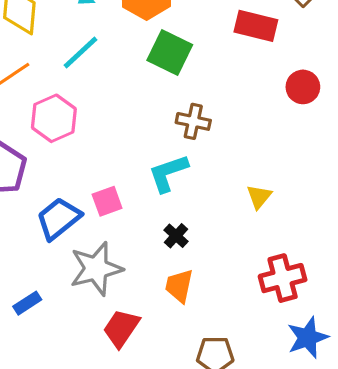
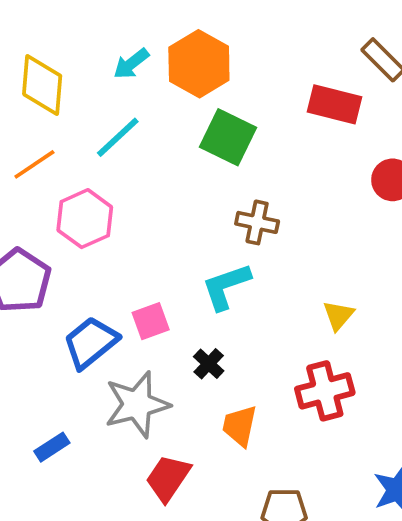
black cross: (176, 236) -> (209, 364), moved
red cross: (283, 278) -> (325, 391), moved

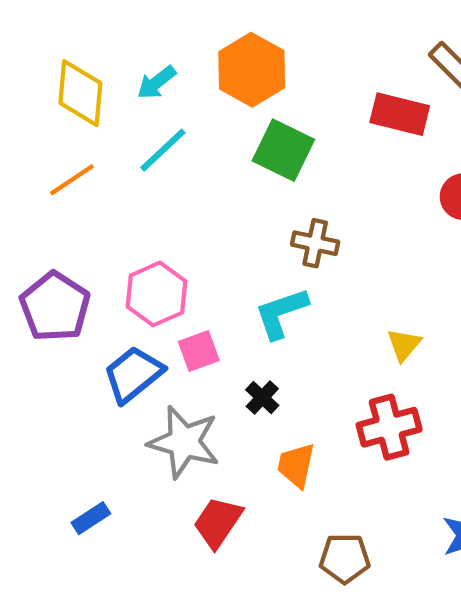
cyan arrow: (131, 64) -> (156, 82), moved
pink hexagon: (85, 219) -> (156, 294), moved
gray star: (137, 404) -> (184, 442), turned 30
blue rectangle: (52, 447) -> (91, 518), moved

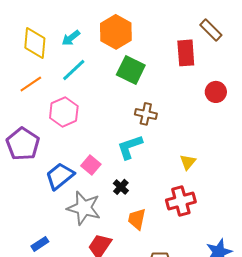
red rectangle: (400, 114) -> (186, 53), turned 72
pink hexagon: (156, 294) -> (64, 112), moved
pink square: (199, 351) -> (91, 165), turned -30

